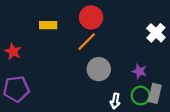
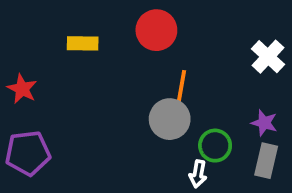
orange line: (87, 42) -> (181, 89), moved, turned -35
purple star: (139, 71) -> (264, 123), moved
green circle: (141, 96) -> (215, 146), moved

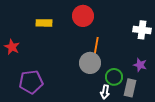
white cross: (268, 57) -> (142, 30), turned -36
purple pentagon: (28, 153) -> (31, 82), moved
gray rectangle: (266, 161) -> (130, 88), moved

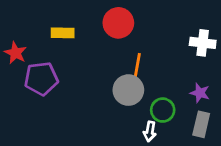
red star: (12, 47) -> (15, 53), moved
purple pentagon: (31, 82) -> (41, 79), moved
gray rectangle: (130, 88) -> (201, 124), moved

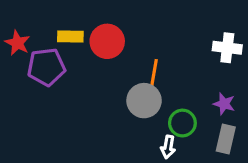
red circle: (118, 23) -> (107, 41), moved
red star: (15, 53) -> (17, 43), moved
purple pentagon: (41, 79) -> (46, 67), moved

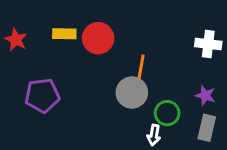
purple pentagon: (46, 67) -> (42, 95), moved

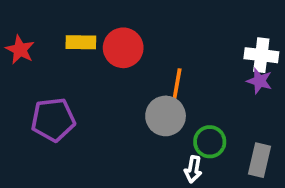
purple star: (205, 95) -> (259, 81), moved

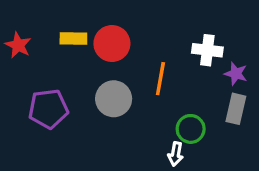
white cross: (261, 55) -> (207, 50), moved
gray circle: (166, 116) -> (114, 99), moved
gray rectangle: (259, 160) -> (236, 109), moved

